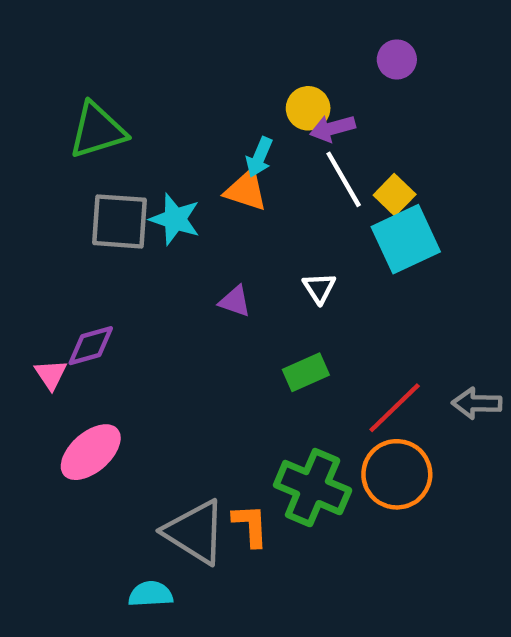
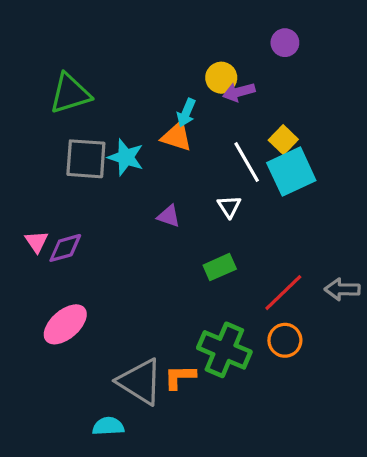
white line: (344, 179) -> (247, 162), moved
pink triangle: (51, 374) -> (37, 242), moved
orange circle: (397, 474) -> (285, 340), size x0.7
orange L-shape: (250, 525) -> (180, 377), turned -88

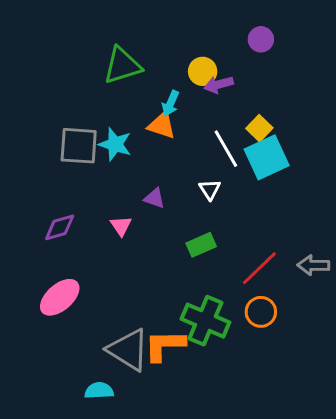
green triangle: (70, 94) -> (122, 66), moved
pink triangle: (37, 242) -> (121, 226), moved
orange L-shape: (180, 377) -> (165, 345), size x1.4

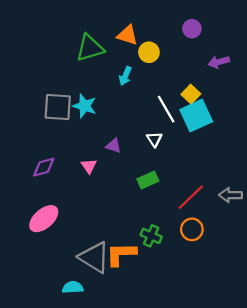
purple arrow: (219, 84) -> (219, 62), moved
orange triangle: (162, 125) -> (127, 35), moved
green cross: (205, 321) -> (151, 236), size x0.6

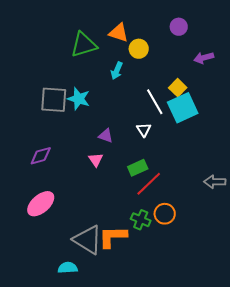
pink triangle: (89, 166) -> (96, 160), moved
red line: (191, 197) -> (149, 184), moved
orange circle: (192, 229) -> (165, 214), moved

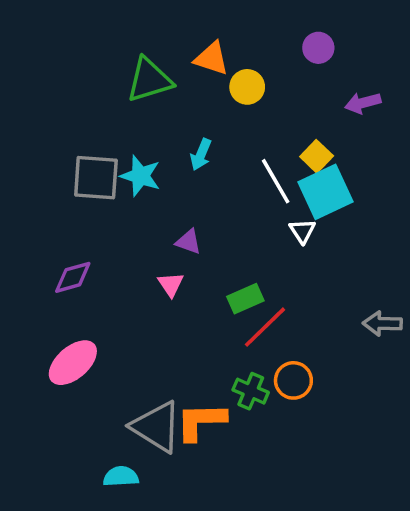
cyan arrow: (117, 71) -> (201, 155), moved
white triangle: (144, 130) -> (302, 231), moved

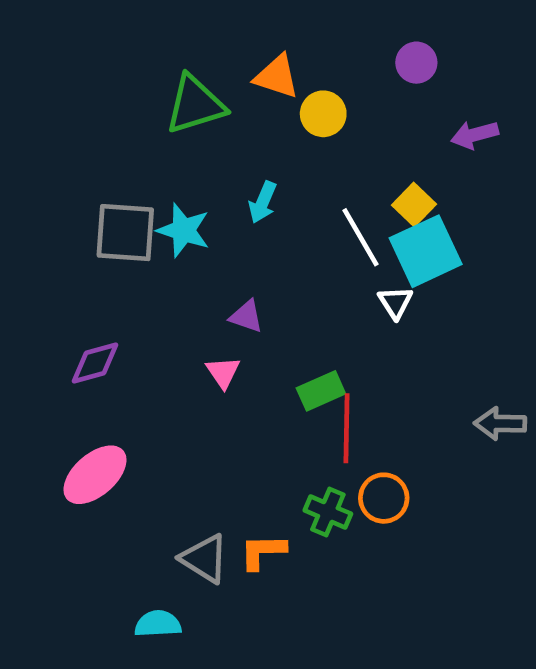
red line: (265, 327) -> (347, 428), turned -45
orange L-shape: (201, 421) -> (263, 552), size x0.7
gray triangle: (156, 427) -> (204, 559), size x0.7

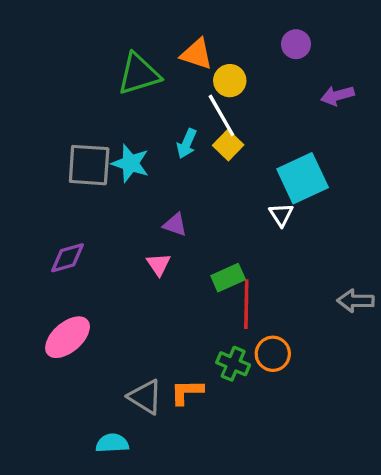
yellow square: (414, 205) -> (228, 145), moved
white line: (360, 237) -> (221, 115), moved

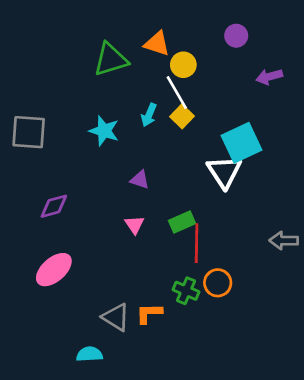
gray square: (89, 165) -> (29, 132), moved
white triangle: (281, 215) -> (224, 172), size x1.8
pink triangle: (159, 264) -> (134, 225), moved

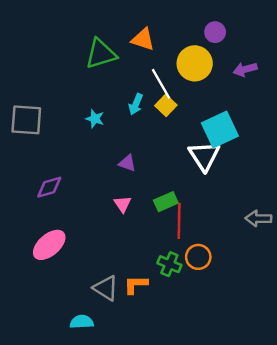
yellow circle: (183, 65) -> (195, 63), moved, size x1.5
cyan star: (104, 131) -> (95, 119), size x0.7

